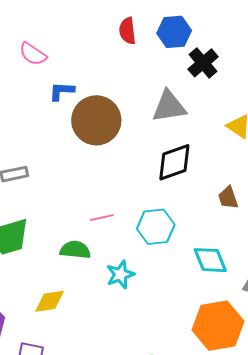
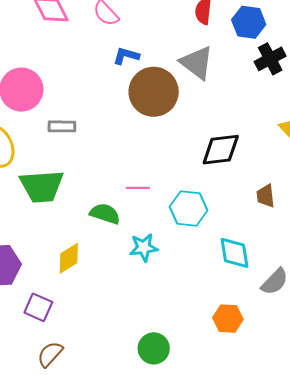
gray triangle: (169, 106) -> (197, 63), moved, turned 33
yellow diamond: (50, 301) -> (69, 258), turned -36
orange hexagon: (218, 326) -> (228, 319), size x0.6

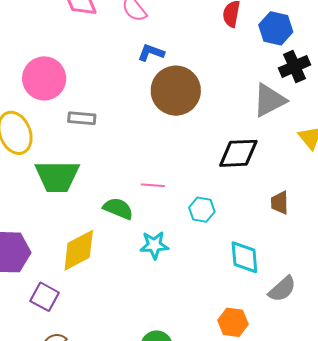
gray triangle: (197, 63) -> (269, 100), moved, turned 51
cyan hexagon: (189, 208) -> (202, 210), size x0.7
yellow diamond: (69, 258) -> (79, 250), size x1.4

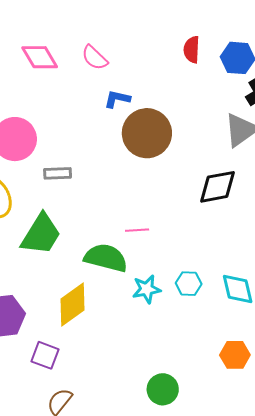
green trapezoid: (57, 176) -> (41, 234), turned -51
green semicircle: (118, 209) -> (106, 258), size x1.4
cyan hexagon: (202, 210) -> (189, 284), moved

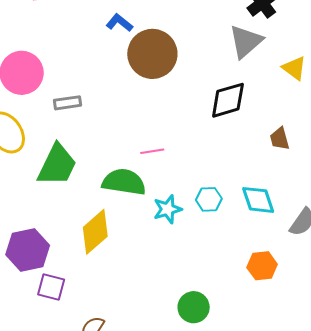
blue L-shape: (117, 99) -> (119, 23), turned 32
purple square: (45, 355) -> (51, 287), moved

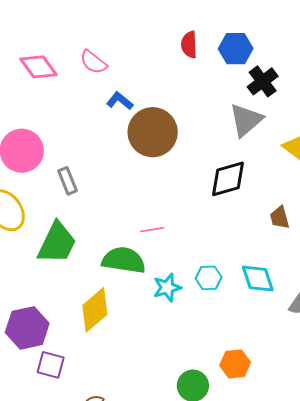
gray rectangle: (68, 103) -> (68, 181), turned 76
orange hexagon: (262, 266) -> (235, 364), moved

